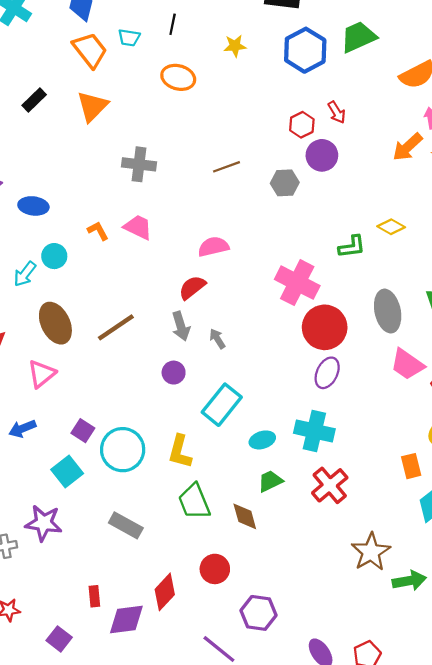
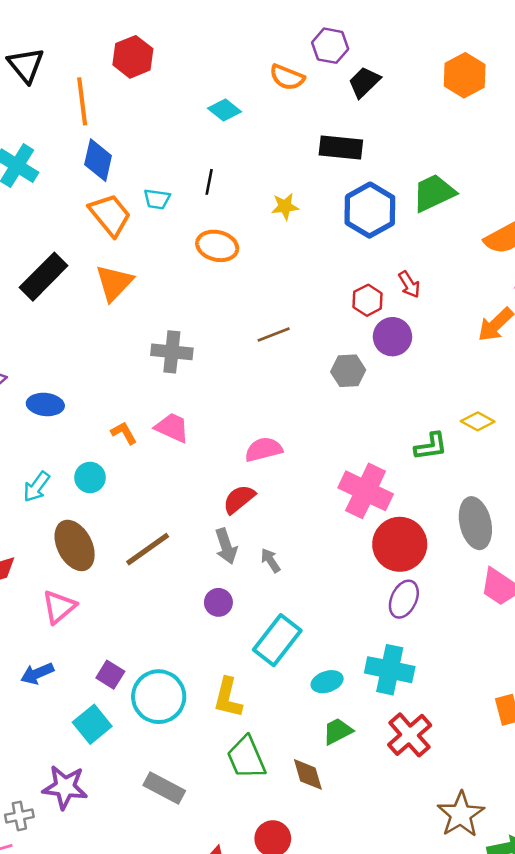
black rectangle: (34, 100) -> (44, 277), size x1.6
brown line: (227, 167) -> (274, 334), moved
cyan circle: (54, 256) -> (90, 477), moved

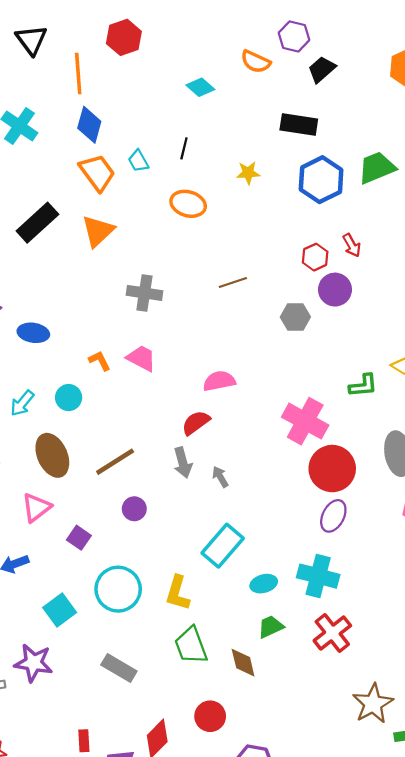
cyan trapezoid: (157, 199) -> (138, 161), turned 50
purple circle: (218, 602) -> (134, 509), moved
purple square: (110, 675) -> (79, 538), moved

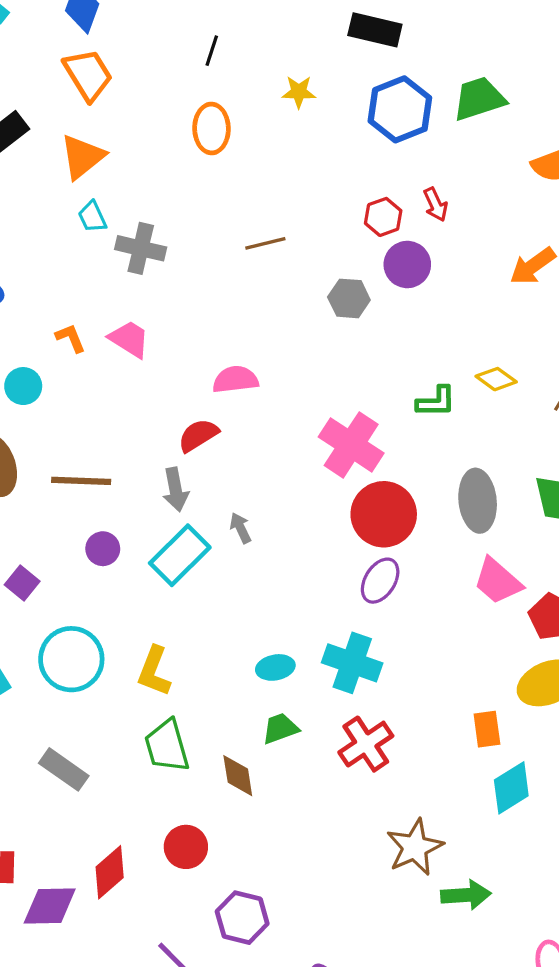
cyan trapezoid: (138, 161) -> (92, 217), moved
orange ellipse: (188, 204) -> (211, 129), turned 68
brown line: (115, 462) -> (81, 481), turned 30
gray arrow: (220, 477) -> (241, 528), moved
cyan rectangle: (223, 546) -> (180, 555), moved

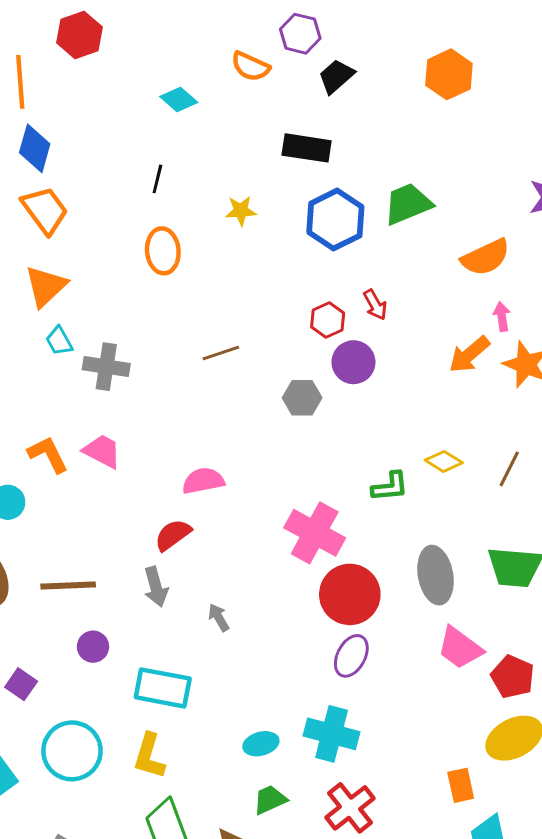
orange L-shape: (71, 338) -> (48, 454), size x1.4
cyan rectangle: (180, 555) -> (163, 688), moved, turned 60

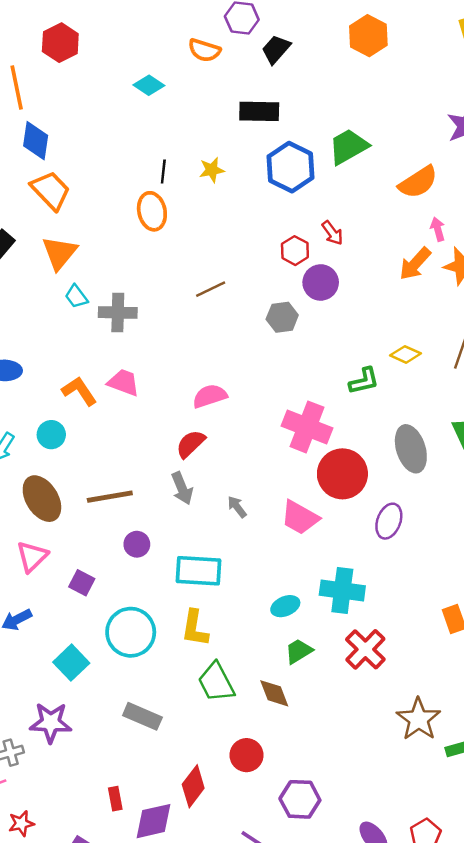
black line: (157, 179) -> (163, 171), moved
pink trapezoid: (460, 648) -> (300, 517), moved
purple ellipse: (351, 656) -> (389, 521), moved

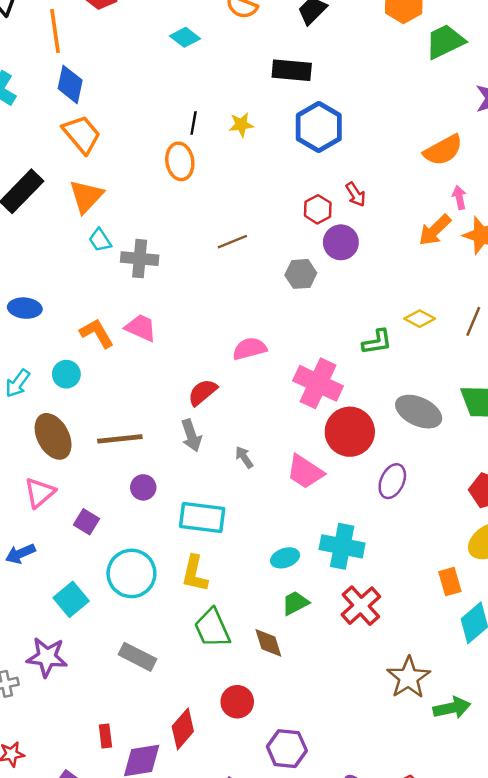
green trapezoid: (348, 147) -> (445, 42), moved
pink semicircle: (210, 396) -> (250, 349), moved
gray ellipse: (411, 449) -> (419, 412), turned -51

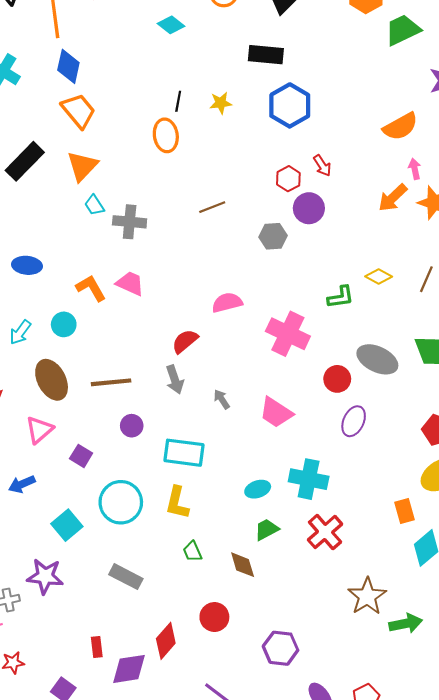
red circle: (350, 432) -> (337, 379), moved, size x0.6
green trapezoid: (212, 628) -> (192, 551), size x0.6
purple hexagon: (287, 749) -> (281, 648), moved

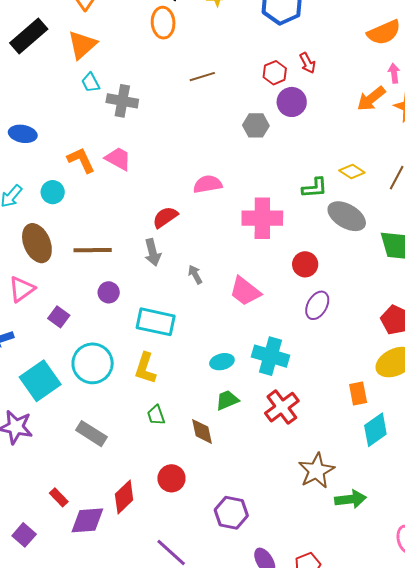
brown line: (212, 207) -> (202, 77), moved
pink cross: (288, 334) -> (262, 218), turned -30
gray ellipse: (377, 359) -> (347, 216), moved
cyan square: (67, 525) -> (40, 381), size x1.4
red rectangle: (97, 647) -> (59, 497), turned -42

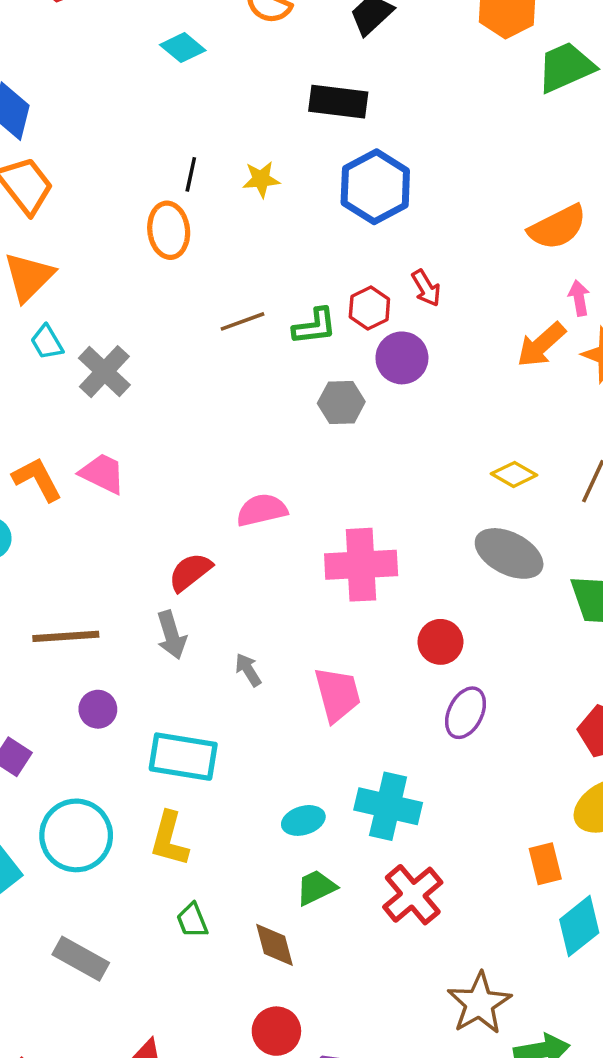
gray cross: (122, 101) -> (104, 372), turned 36
green L-shape: (315, 188) -> (315, 326), moved
pink trapezoid: (245, 291) -> (337, 694), turned -140
red circle: (171, 478) -> (276, 1031), moved

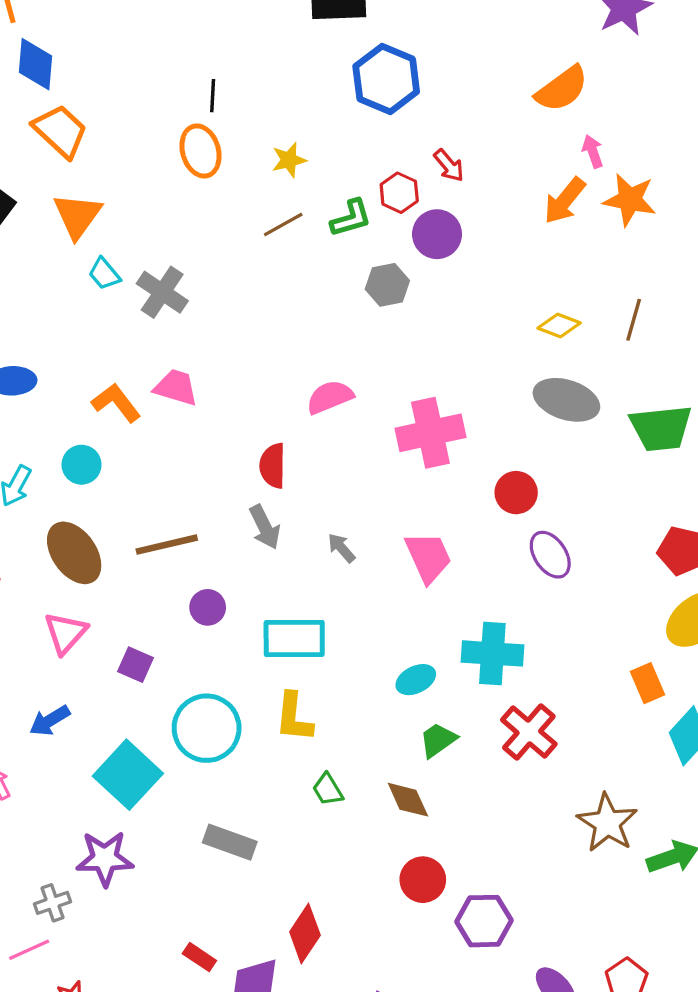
yellow star: (261, 179) -> (289, 160), moved
red semicircle: (190, 572) -> (273, 466), turned -42
purple ellipse: (466, 713) -> (550, 555), turned -51

